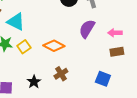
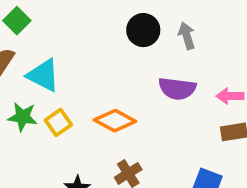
purple semicircle: (87, 29) -> (177, 89), turned -114

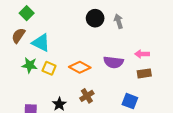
purple semicircle: (177, 89) -> (113, 62), moved
yellow square: (58, 122) -> (49, 68), turned -32

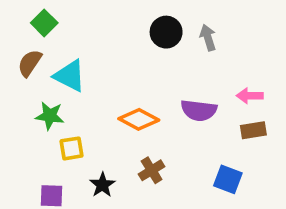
yellow square: (49, 68) -> (72, 148), moved, turned -32

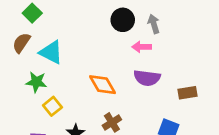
pink arrow: (250, 96) -> (142, 47), moved
orange diamond: (139, 119) -> (102, 85), turned 32
yellow square: (72, 148) -> (52, 106), turned -30

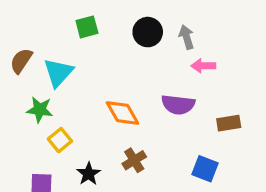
green square: (32, 13) -> (87, 27), moved, turned 30
pink arrow: (142, 47) -> (203, 66), moved
cyan triangle: (51, 52) -> (58, 73), turned 45

